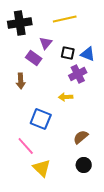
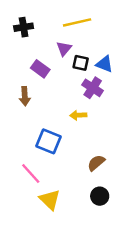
black cross: (20, 23) -> (24, 27), size x0.7
purple triangle: (46, 43) -> (64, 49), moved
purple cross: (78, 74) -> (93, 88), turned -30

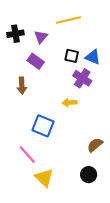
black cross: (24, 27) -> (15, 34), moved
purple triangle: (64, 49) -> (41, 37), moved
brown semicircle: (96, 163) -> (95, 145), moved

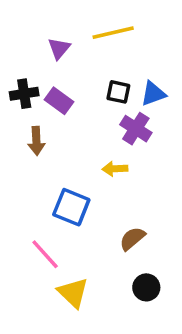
black cross: (15, 34) -> (24, 94), moved
purple triangle: (41, 37) -> (59, 48), moved
blue triangle: (93, 57) -> (153, 94), turned -42
brown semicircle: (95, 145) -> (132, 239), moved

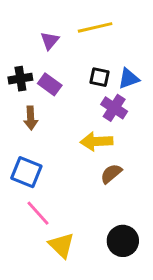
yellow arrow: (115, 169) -> (97, 141), size x1.5
blue square: (71, 207) -> (26, 172), moved
brown semicircle: (132, 239) -> (111, 174), moved
black circle: (146, 287) -> (123, 241), size x1.4

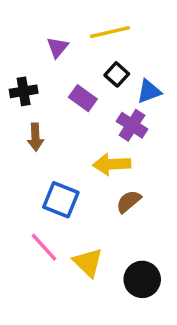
black square: (99, 77) -> (117, 74), moved, turned 30
purple rectangle: (50, 84) -> (83, 98), moved
blue square: (26, 172) -> (61, 200), moved
yellow triangle: (61, 245) -> (88, 262), moved

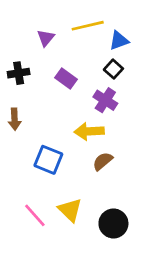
black square: (117, 74) -> (113, 69), moved
blue triangle: (149, 91) -> (119, 41), moved
brown arrow: (35, 137) -> (15, 119), moved
pink line: (44, 247) -> (35, 215), moved

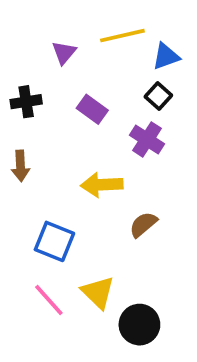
yellow arrow: (89, 131) -> (102, 185), moved
blue square: (48, 160) -> (54, 241), moved
black circle: (113, 223) -> (139, 325), moved

